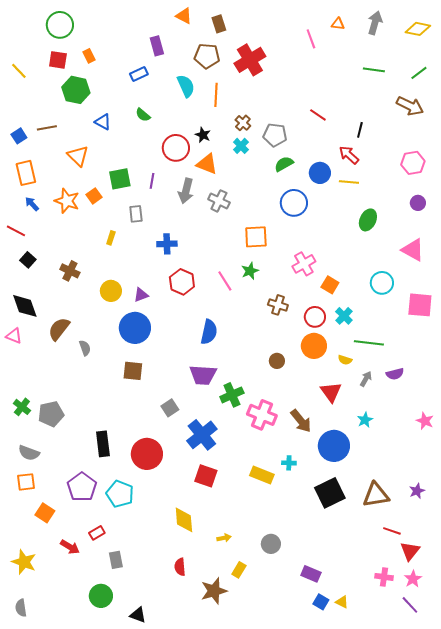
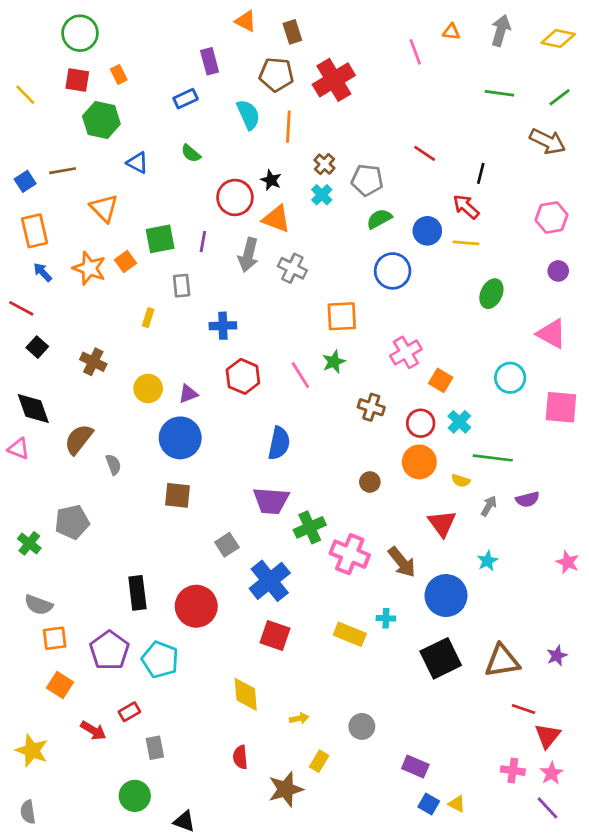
gray pentagon: (51, 414) -> (72, 522), moved
orange square: (26, 482) -> (55, 638), moved

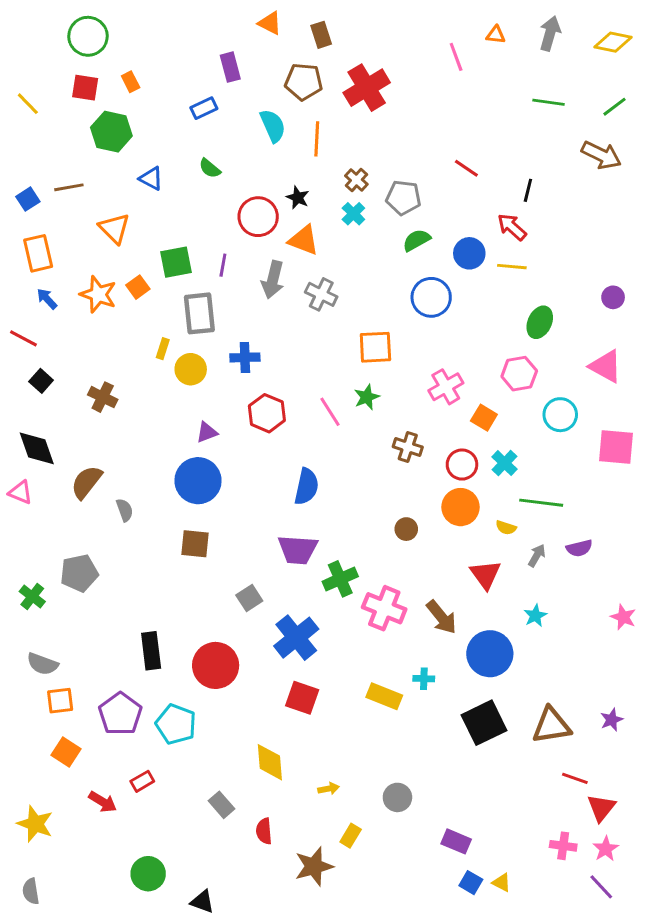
pink hexagon: (552, 217) -> (519, 374), moved
gray rectangle: (182, 286) -> (199, 313), size x1.6
yellow circle: (148, 388) -> (191, 369), moved
gray rectangle: (155, 748) -> (221, 805), moved, turned -30

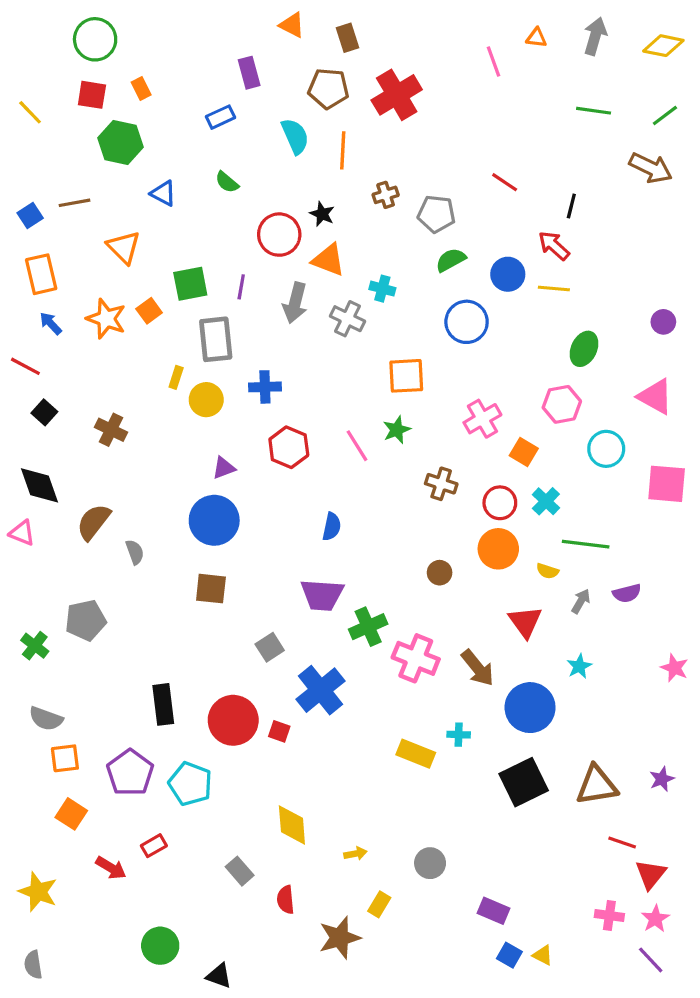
brown cross: (356, 180) -> (386, 195), turned 30
cyan cross: (353, 214) -> (382, 289), moved, turned -30
blue semicircle: (307, 487) -> (332, 527), size x0.7
red square: (302, 698) -> (279, 731), moved, size x0.6

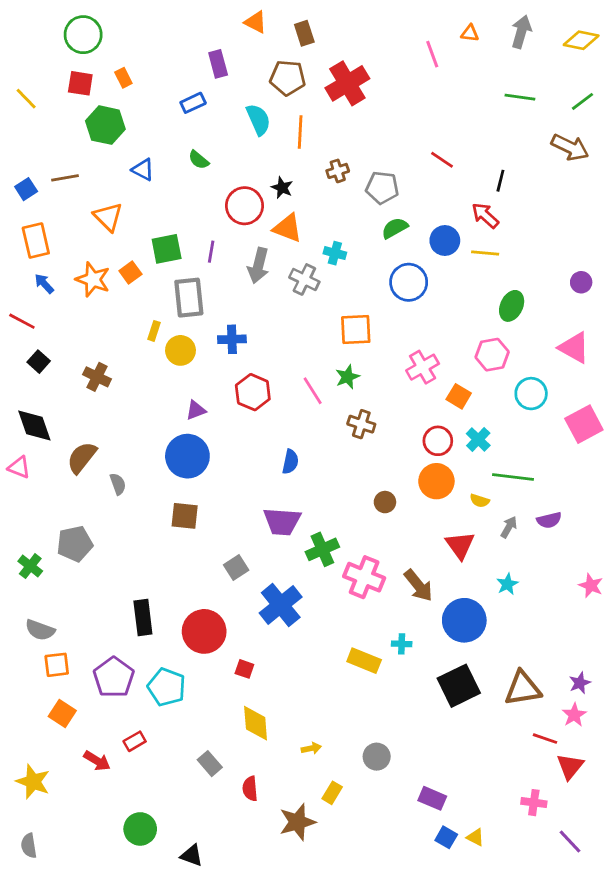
brown cross: (441, 484) -> (361, 424), moved
pink square: (667, 484) -> (584, 424), turned -33
red square: (279, 731) -> (244, 669), moved
pink star: (655, 919) -> (574, 715), moved

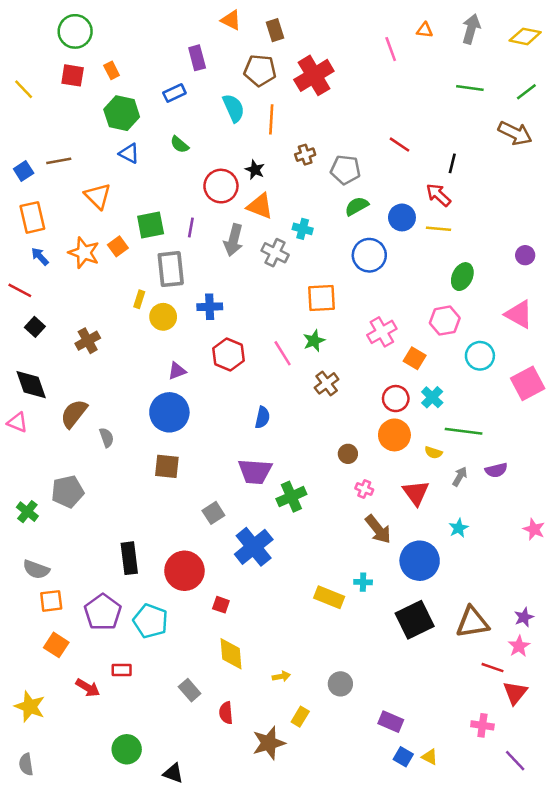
green hexagon: (105, 125) -> (122, 113), moved
brown cross: (97, 377) -> (88, 341), turned 35
brown cross: (361, 424) -> (327, 383), turned 35
pink cross: (364, 577) -> (364, 489), moved, size x0.5
red rectangle: (135, 741) -> (122, 670), turned 30

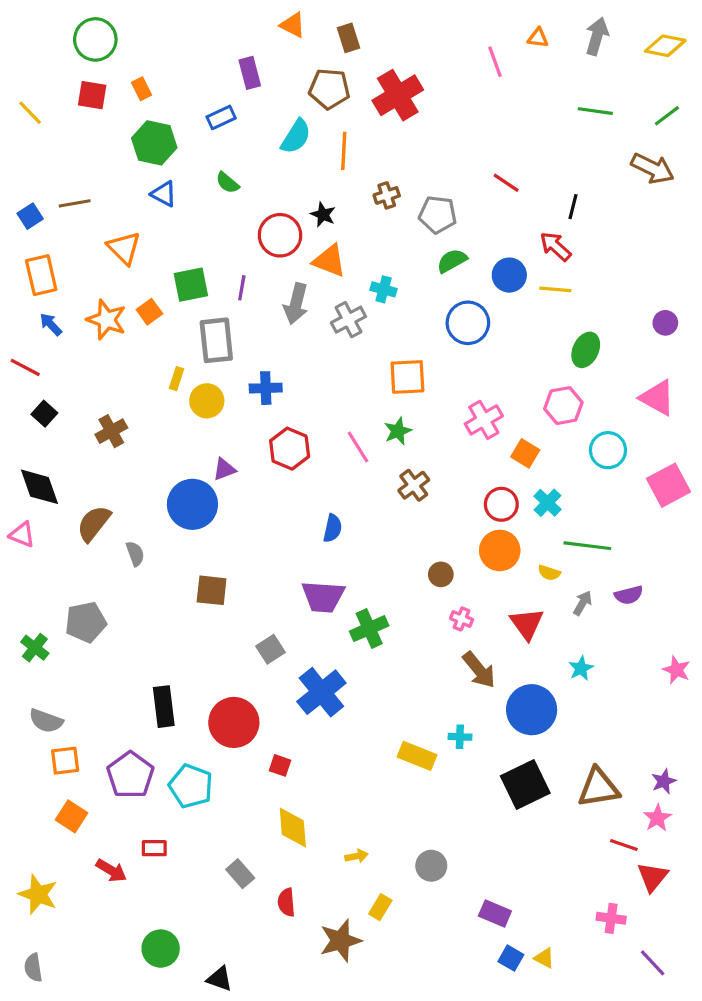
cyan semicircle: (234, 108) -> (296, 137), turned 56
gray cross: (275, 253) -> (348, 320), turned 36
blue circle: (169, 412) -> (192, 504), moved

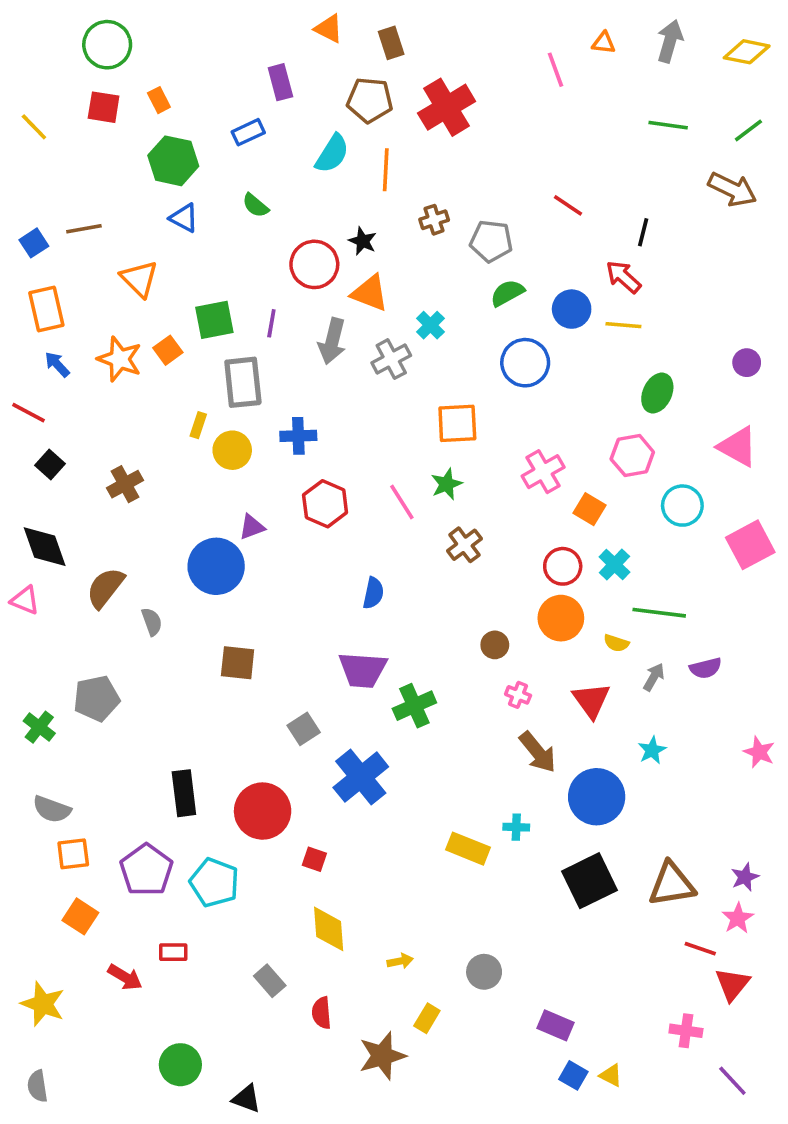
cyan cross: (384, 289) -> (430, 325), turned 30

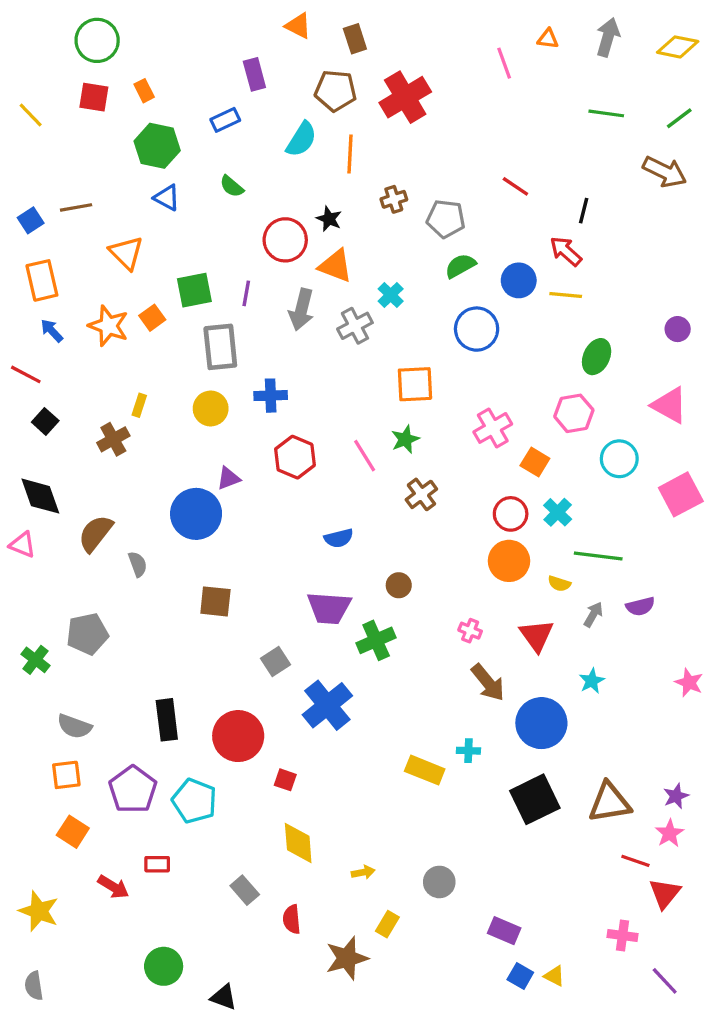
yellow rectangle: (198, 425) -> (139, 405), moved
blue semicircle: (373, 593) -> (339, 538), turned 64
brown circle: (495, 645) -> (399, 585), moved
gray semicircle: (52, 809) -> (74, 726), moved

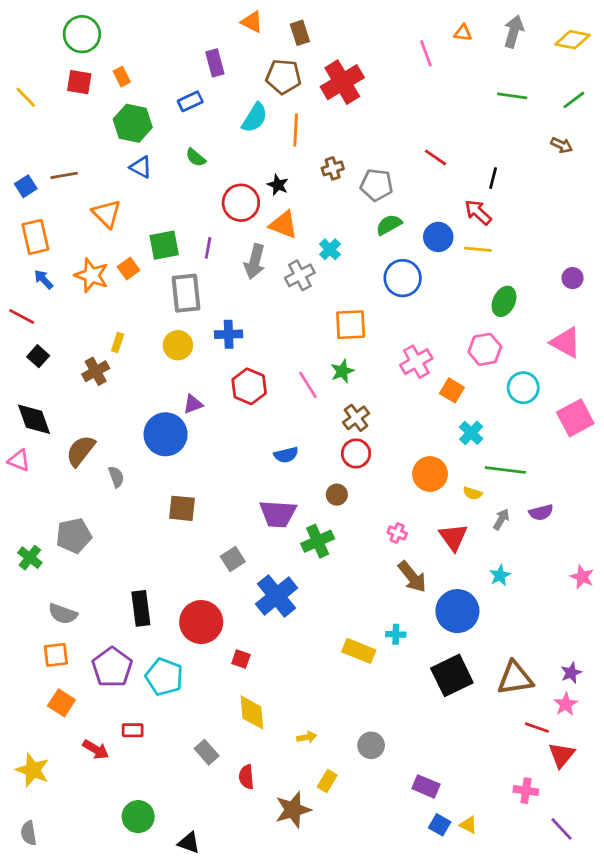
brown arrow: (665, 172) -> (562, 145), size x0.6
red circle: (511, 514) -> (356, 453), moved

